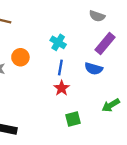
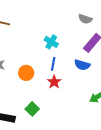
orange circle: (20, 57) -> (26, 73), moved
green square: (73, 119) -> (32, 109), moved, turned -32

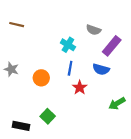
gray semicircle: (85, 19) -> (94, 30), moved
red star: (54, 82) -> (80, 87), moved

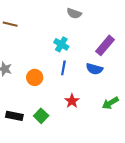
gray semicircle: (94, 30) -> (74, 13), moved
red star: (80, 87) -> (72, 101), moved
black rectangle: (21, 126) -> (14, 116), moved

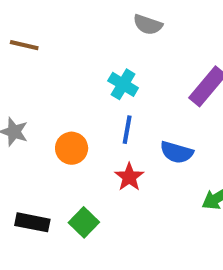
blue semicircle: (94, 69) -> (177, 152), moved
red star: (72, 101) -> (129, 177), moved

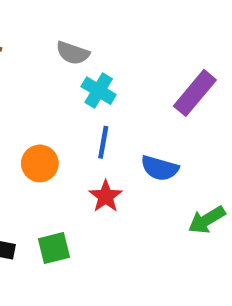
gray semicircle: (148, 25) -> (73, 53), moved
green square: (84, 222) -> (54, 248), turned 32

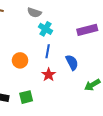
purple rectangle: (195, 93) -> (87, 30), turned 36
blue semicircle: (160, 168) -> (72, 62), turned -133

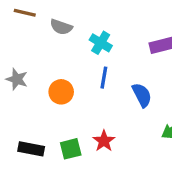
gray semicircle: (34, 13) -> (61, 27), moved
red star: (49, 75) -> (104, 141), moved

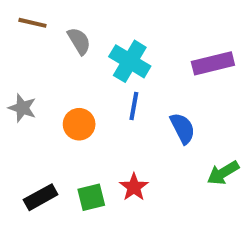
gray semicircle: (61, 27) -> (79, 41), turned -140
cyan cross: (101, 43) -> (130, 61), size x1.4
black rectangle: (31, 149) -> (41, 197), turned -40

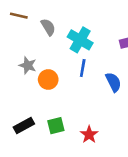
gray star: (22, 108) -> (28, 65), moved
red star: (134, 187) -> (89, 134), moved

